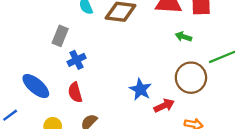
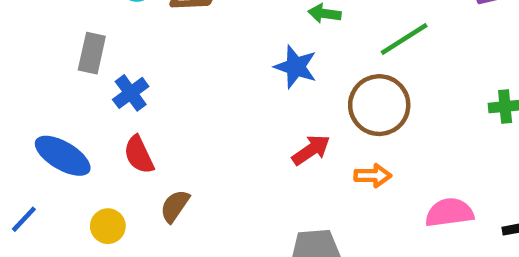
brown circle: (191, 78) -> (379, 105), moved
blue star: (140, 89) -> (296, 67), moved

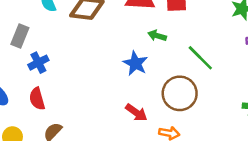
green line: (404, 39) -> (200, 58), turned 68
red arrow: (311, 150) -> (136, 113), turned 60

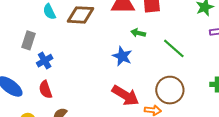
brown circle: (180, 93) -> (170, 90), moved
red arrow: (136, 113) -> (125, 95), size x1.5

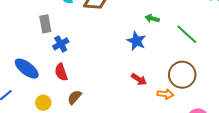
gray rectangle: (28, 40) -> (45, 24), turned -30
red arrow: (125, 95) -> (139, 79), size x0.6

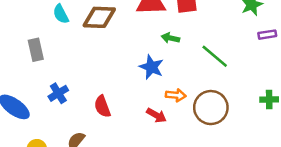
blue cross: (61, 44) -> (58, 93), moved
red semicircle: (61, 72) -> (102, 106), moved
orange arrow: (165, 94) -> (176, 95), moved

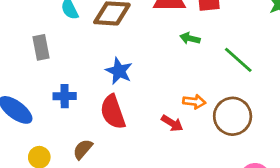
blue star: (151, 67) -> (119, 71), moved
blue cross: (58, 93) -> (65, 96), turned 30
red semicircle: (102, 106) -> (113, 112), size x1.4

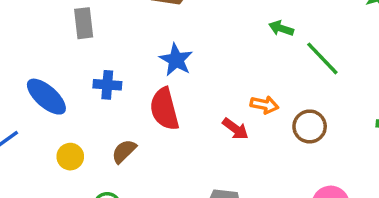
green arrow: (190, 38) -> (281, 28), moved
brown circle: (233, 116) -> (310, 126), size x0.7

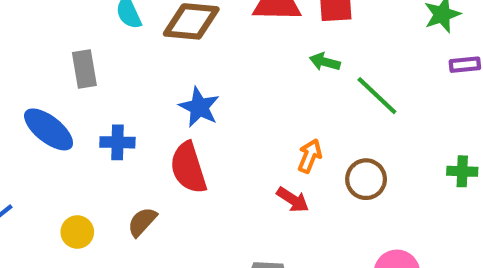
blue ellipse: (46, 97) -> (49, 129), moved
orange arrow: (264, 105) -> (310, 156), turned -76
red arrow: (235, 129) -> (293, 200), moved

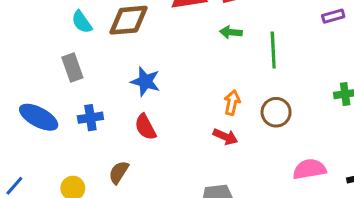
gray rectangle: (84, 69) -> (72, 67), moved
green line: (377, 96) -> (273, 50), turned 54
red semicircle: (188, 168) -> (145, 127), size x0.7

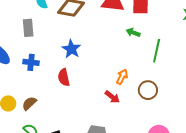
brown semicircle: (119, 172) -> (29, 103), moved

